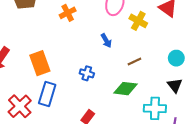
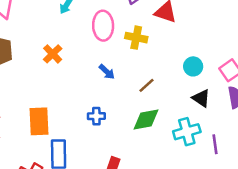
orange rectangle: (40, 63) -> (39, 121), turned 35

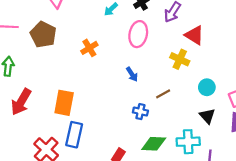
yellow cross: (136, 38) -> (180, 59), moved
blue cross: (96, 116) -> (140, 112), moved
green diamond: (146, 120) -> (154, 144), moved

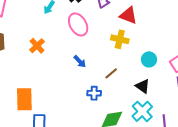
pink ellipse: (138, 34) -> (78, 24), turned -30
black triangle: (207, 116) -> (143, 86), moved
cyan cross: (188, 142) -> (142, 111), turned -30

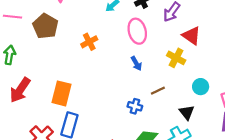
blue arrow: (80, 61) -> (136, 63), moved

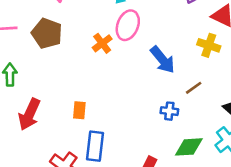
pink ellipse: (137, 31) -> (128, 25), moved, turned 45
blue arrow: (136, 63) -> (163, 60), size x1.6
orange rectangle: (62, 93) -> (79, 110), size x0.6

